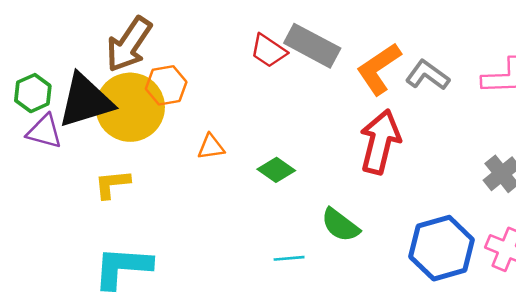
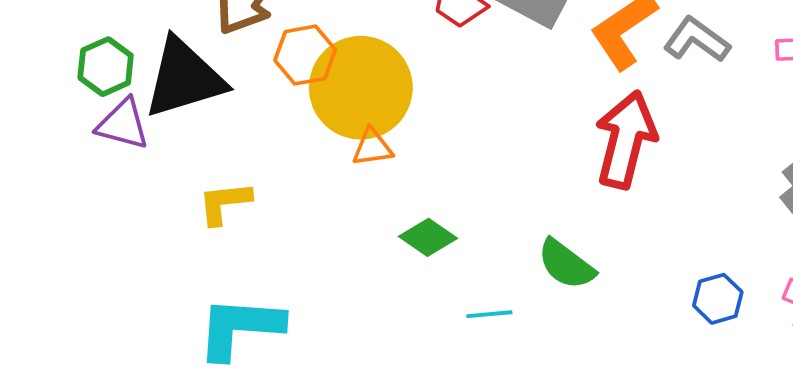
yellow circle: (130, 107) -> (361, 88), moved
green diamond: (276, 170) -> (428, 237), moved
blue hexagon: (442, 248) -> (718, 299), size x0.5

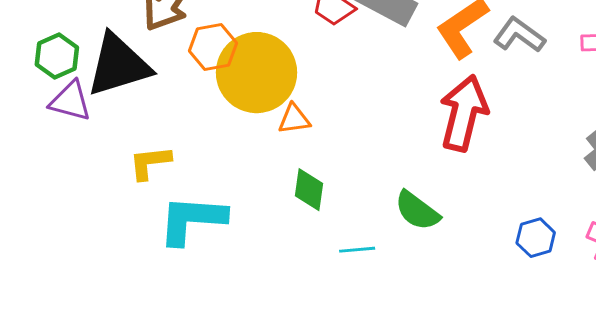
orange triangle: (372, 147) -> (294, 119), moved
green diamond: (428, 237) -> (309, 190), turned 63
cyan L-shape: (240, 328) -> (192, 220), moved

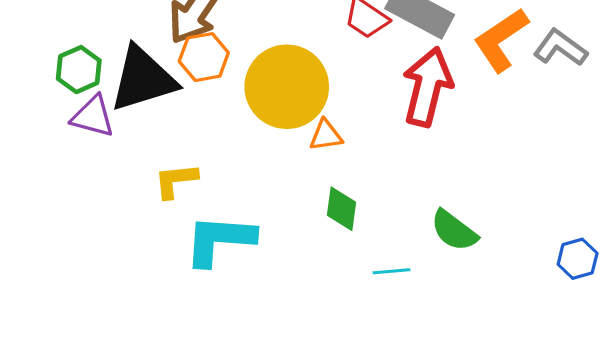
orange hexagon: (213, 47) -> (204, 57), moved
red arrow: (464, 113) -> (427, 87), moved

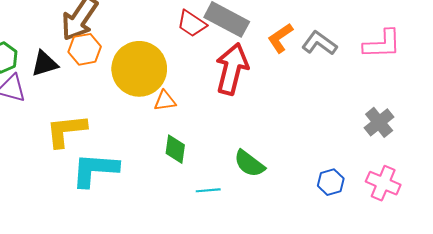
orange L-shape: (501, 40) -> (280, 38), size x0.7
black triangle: (143, 79) -> (44, 64), size x0.6
yellow L-shape: (176, 181) -> (66, 131), size x1.4

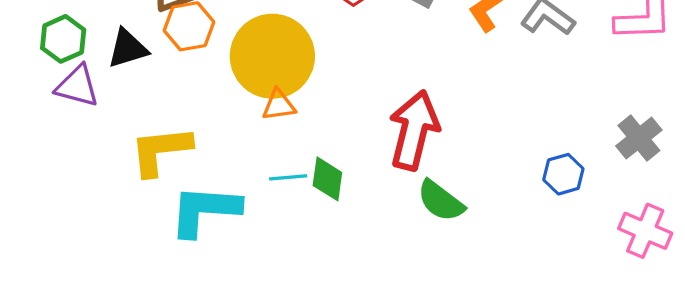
red arrow: (232, 69) -> (414, 130), moved
orange triangle: (165, 101) -> (279, 105), moved
blue hexagon: (331, 182) -> (563, 174), moved
cyan line: (208, 190) -> (288, 177), moved

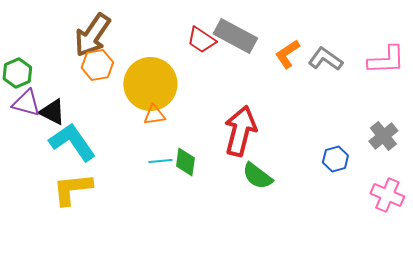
black triangle: (128, 48) -> (52, 112), moved, turned 44
yellow L-shape: (161, 151) -> (72, 189), moved
cyan L-shape: (205, 210) -> (72, 142), moved, turned 51

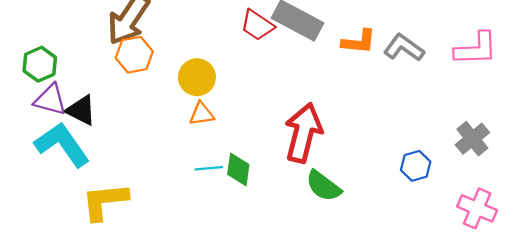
orange L-shape: (287, 54) -> (359, 42), turned -140
yellow circle: (150, 84) -> (197, 77), size x0.6
cyan L-shape: (72, 142) -> (62, 145), moved

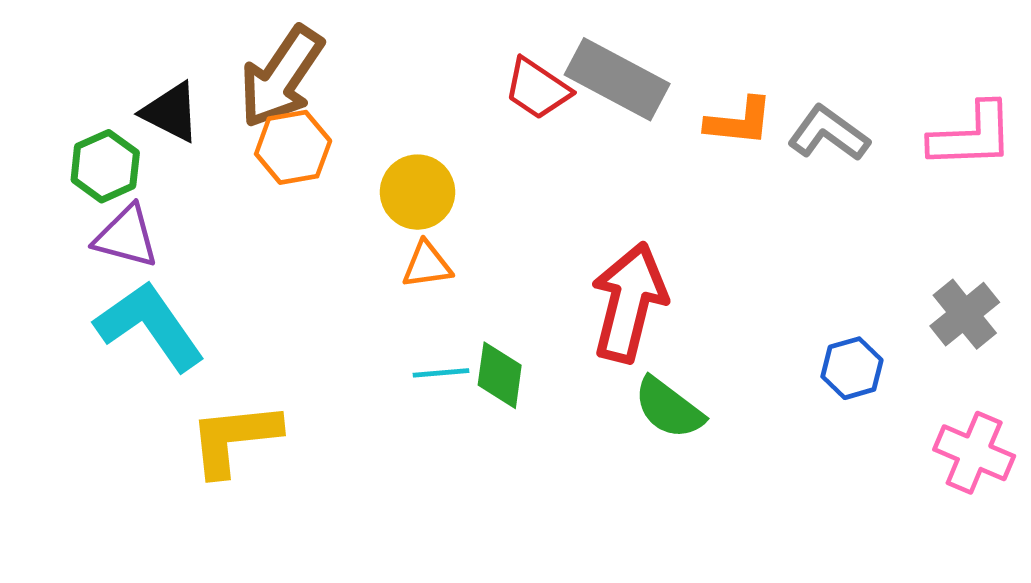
black triangle: (81, 110) -> (171, 112), moved

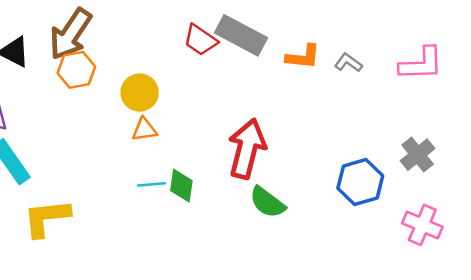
gray L-shape: (828, 133) -> (348, 63), size x0.7
blue hexagon: (852, 368) -> (360, 182), size x1.5

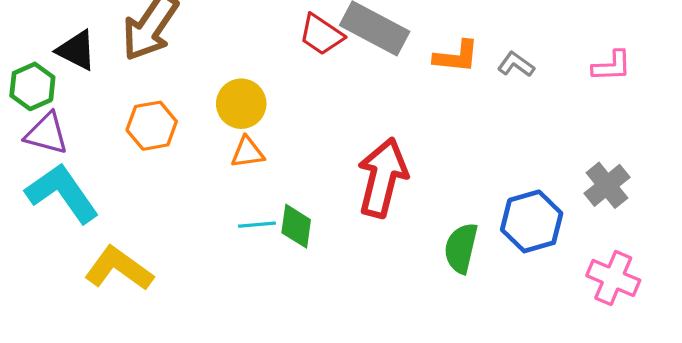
pink L-shape: (421, 64) -> (612, 66), size x0.7
orange hexagon: (76, 70) -> (152, 126), moved
green semicircle: (267, 202) -> (461, 248), moved, turned 66
yellow L-shape: (47, 218) -> (119, 269), turned 42

